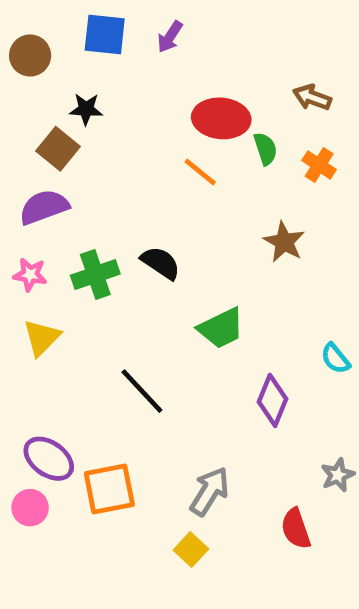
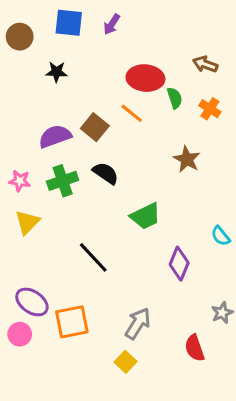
brown square: (58, 149) -> (95, 127), moved
purple semicircle: (44, 207) -> (55, 136), moved

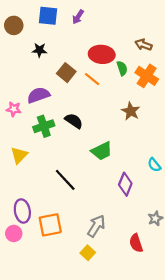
orange cross: (210, 109) -> (147, 76), size x1.5
brown square: (95, 127) -> (66, 73), moved
pink star: (20, 181) -> (14, 109), moved
purple ellipse: (32, 302) -> (22, 211), turned 45

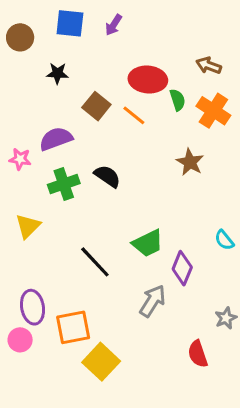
green trapezoid: (102, 151) -> (148, 243), moved
gray arrow: (96, 226) -> (153, 301), moved
yellow square: (88, 253) -> (101, 362), moved, size x1.6

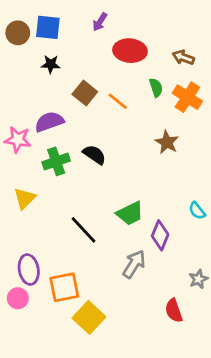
blue square: (70, 23) -> (48, 27), moved
red ellipse: (148, 80) -> (130, 51), moved
pink star: (20, 159) -> (18, 140), size x1.4

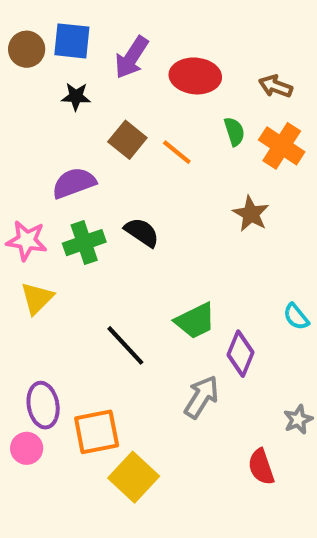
purple arrow: (100, 22) -> (132, 57), moved, size x1.5
pink star: (18, 140) -> (27, 241), moved

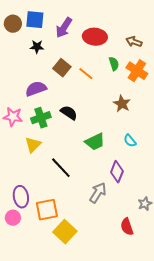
yellow triangle: (37, 298) -> (33, 145), moved
cyan semicircle: (296, 317) -> (130, 141), moved
green trapezoid: (195, 321) -> (95, 142), moved

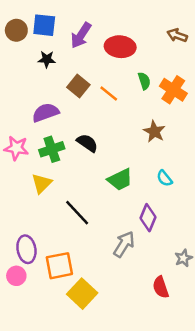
brown arrow: (134, 42) -> (177, 35), moved

